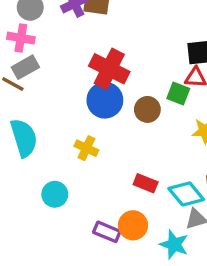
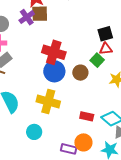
green square: (178, 94) -> (97, 60), turned 32
yellow cross: (86, 148) -> (48, 102), size x1.6

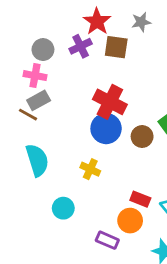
brown square: (40, 14) -> (116, 47), moved
yellow cross: (48, 102) -> (90, 169), size x0.6
orange circle: (83, 142) -> (130, 221), moved

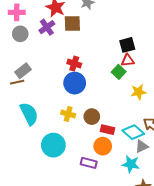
pink cross: (35, 76) -> (17, 12), moved
red cross: (110, 102) -> (74, 64), size x0.6
brown line: (28, 115) -> (17, 82), turned -32
brown circle: (142, 137) -> (92, 117), moved
cyan circle: (63, 208) -> (53, 145), size x1.5

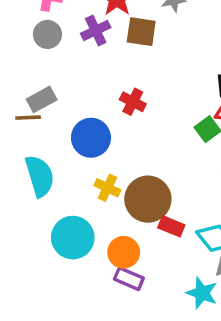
blue circle: (75, 83) -> (91, 138), moved
brown circle: (92, 117) -> (148, 199), size x1.6
orange circle: (103, 146) -> (124, 252), moved

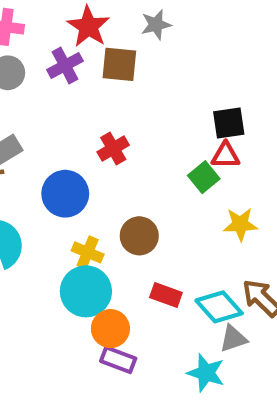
red cross: (133, 102) -> (113, 149), turned 35
brown circle: (148, 199) -> (139, 236), moved, size x0.7
cyan circle: (73, 238) -> (86, 291), moved

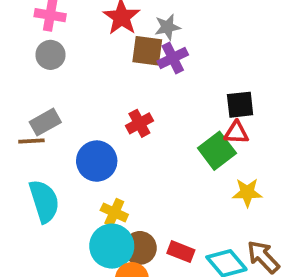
gray star: (156, 25) -> (167, 27), moved
purple cross: (65, 65) -> (173, 58), moved
green square: (204, 177) -> (217, 151), size x1.4
brown circle: (139, 236) -> (140, 248), moved

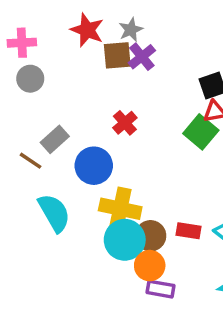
gray rectangle: (45, 122) -> (55, 139), moved
brown line: (31, 141) -> (30, 161), turned 50
yellow cross: (114, 212) -> (120, 209), size x1.6

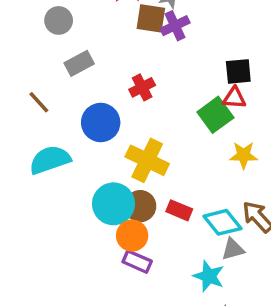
gray rectangle: (55, 139) -> (79, 63), moved
yellow cross: (120, 209) -> (147, 160), moved
cyan semicircle: (54, 213) -> (50, 160), turned -93

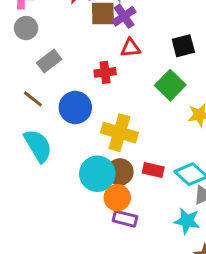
red cross: (142, 87) -> (105, 72), turned 30
red triangle: (234, 98) -> (130, 48), moved
brown line: (39, 102) -> (33, 99), moved
cyan semicircle: (50, 160) -> (38, 146), turned 88

